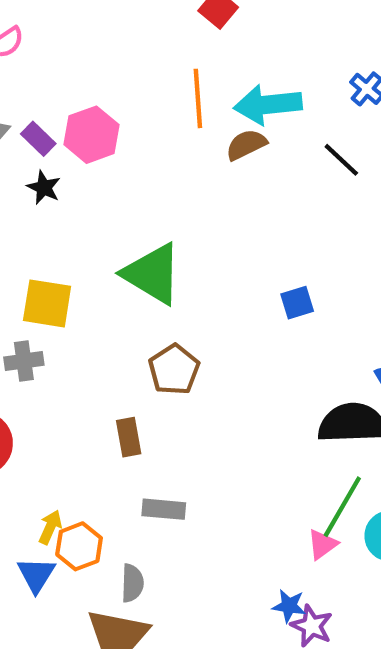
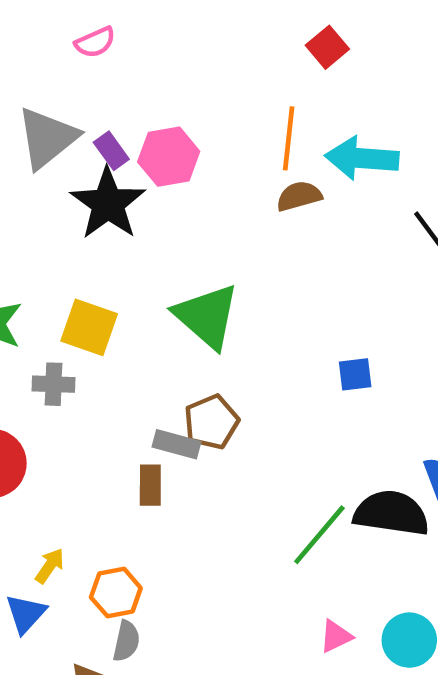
brown semicircle: (246, 145) -> (299, 196), moved
black star: (44, 187) -> (108, 204), size x2.0
green line: (342, 507) -> (319, 535), moved
gray rectangle: (164, 509) -> (176, 444), moved
orange hexagon: (79, 546) -> (116, 593), moved

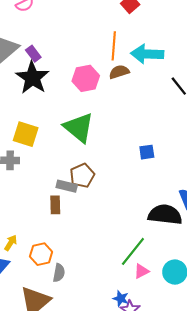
pink hexagon: (169, 157) -> (86, 78), moved
green line: (319, 535) -> (133, 251), moved
gray semicircle: (126, 641) -> (59, 273), moved

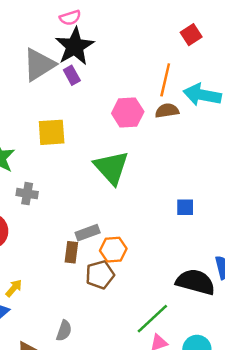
black star: (32, 78) -> (75, 46), moved
yellow square: (26, 134) -> (52, 132), moved, turned -30
brown pentagon: (82, 176) -> (100, 275), moved
gray rectangle: (67, 186) -> (88, 233), turned -42
orange hexagon: (41, 254) -> (113, 250), moved

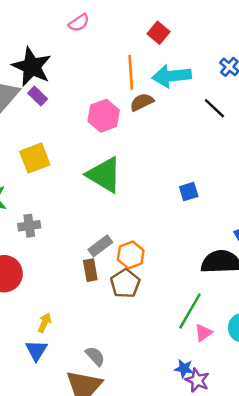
pink semicircle: (70, 18) -> (79, 23), moved
red square: (191, 35) -> (158, 33), moved
gray semicircle: (64, 331) -> (95, 356), moved, turned -45

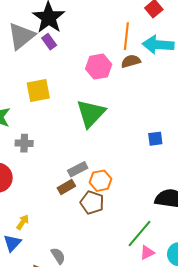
green triangle: (104, 175) -> (91, 113), turned 32
brown rectangle: (90, 270) -> (66, 187), turned 60
brown pentagon: (125, 283) -> (92, 202), turned -30

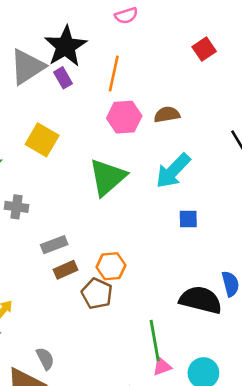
orange line: (126, 36) -> (114, 73), moved
cyan arrow: (158, 45) -> (173, 171), moved, turned -56
yellow square: (38, 90) -> (42, 140), turned 35
gray rectangle: (78, 169) -> (54, 245), moved
green line: (139, 233) -> (155, 340), turned -56

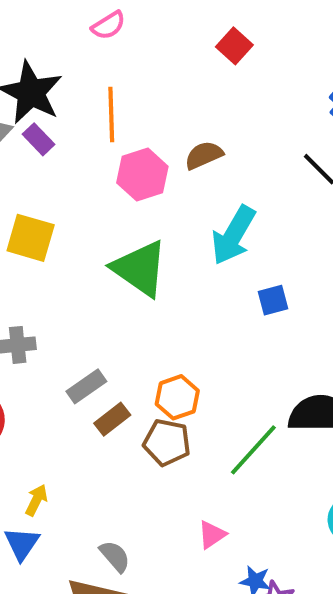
green triangle: (107, 177) -> (140, 268), turned -30
green line: (155, 340) -> (253, 450), moved, turned 66
pink triangle: (162, 367) -> (212, 535), moved

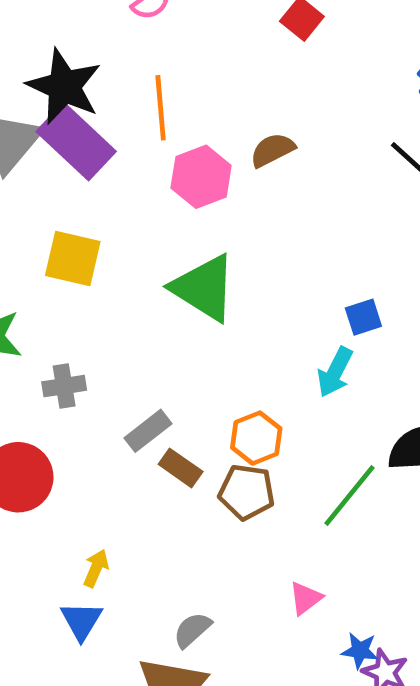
purple rectangle: (39, 139) -> (76, 141), size x2.0
cyan arrow: (233, 235) -> (335, 372), moved, size x0.7
brown rectangle: (112, 419) -> (181, 468), turned 76
gray semicircle: (115, 556) -> (192, 630), turned -88

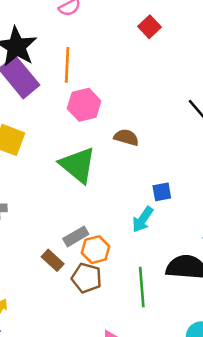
brown semicircle: (273, 150) -> (126, 137), moved, turned 35
gray rectangle: (148, 431) -> (76, 236), moved
green line: (349, 495) -> (142, 287), turned -51

